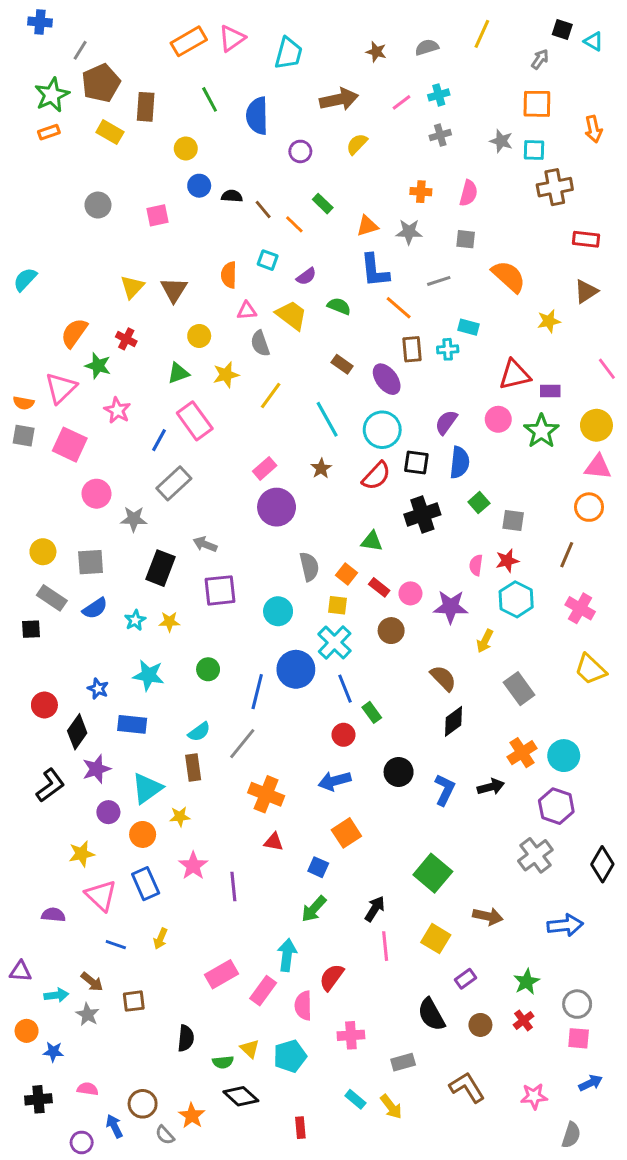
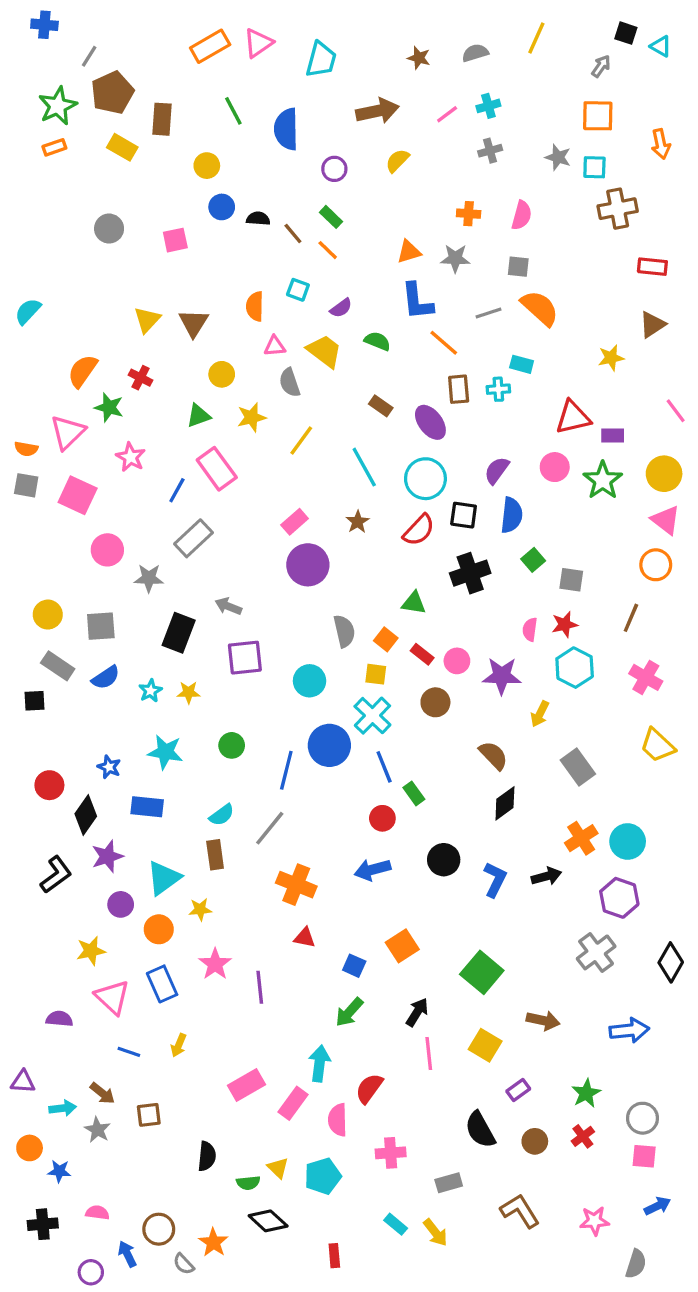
green rectangle: (323, 204) -> (331, 217), moved
orange semicircle: (509, 276) -> (540, 308), moved
pink triangle: (598, 467) -> (666, 520), turned 32
orange square: (346, 833) -> (402, 946), moved

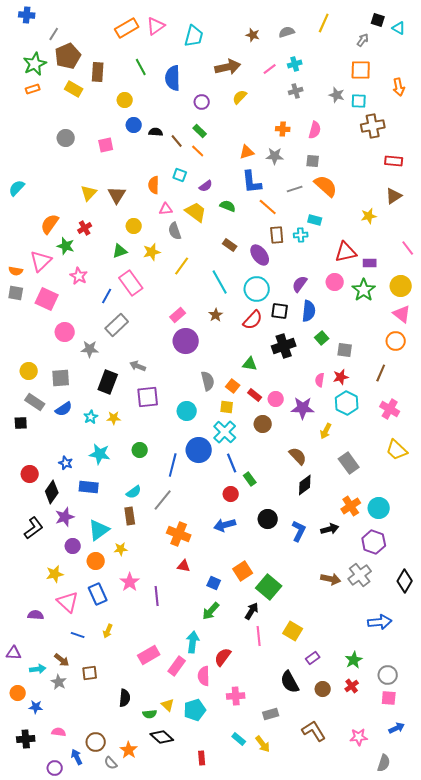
red cross: (141, 378) -> (85, 228), turned 32
green square: (482, 972) -> (269, 587), moved
brown arrow: (543, 1020) -> (331, 579), moved

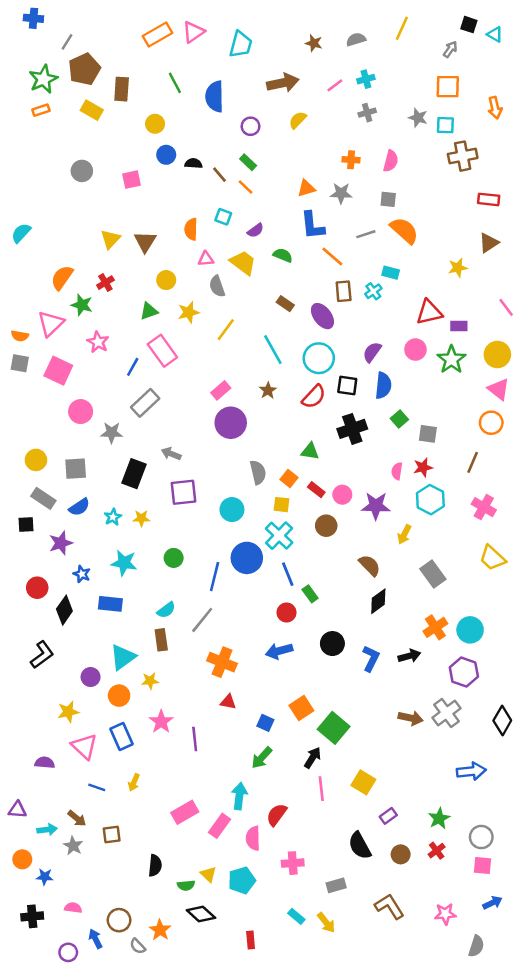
cyan cross: (301, 235) -> (373, 291), turned -32
purple star: (65, 517) -> (61, 543), moved

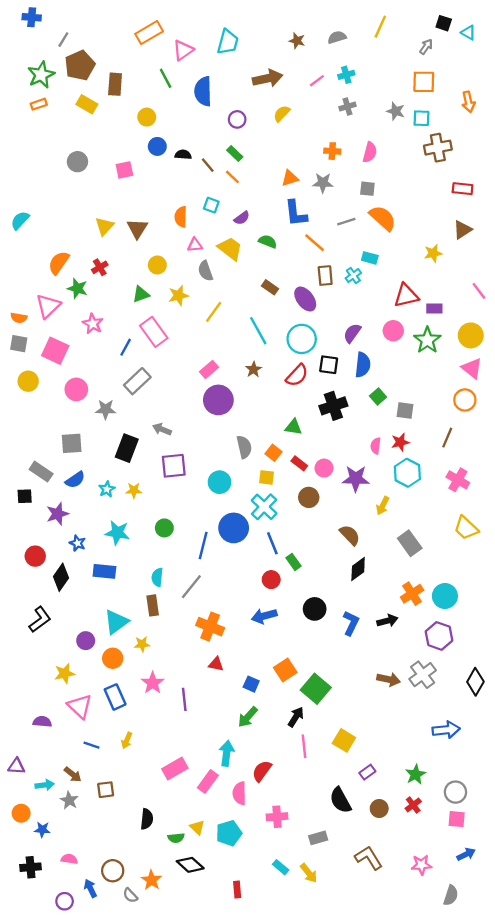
pink triangle: (193, 32) -> (183, 50), moved
yellow circle: (36, 460) -> (28, 381), moved
cyan semicircle: (166, 610) -> (157, 577), turned 132

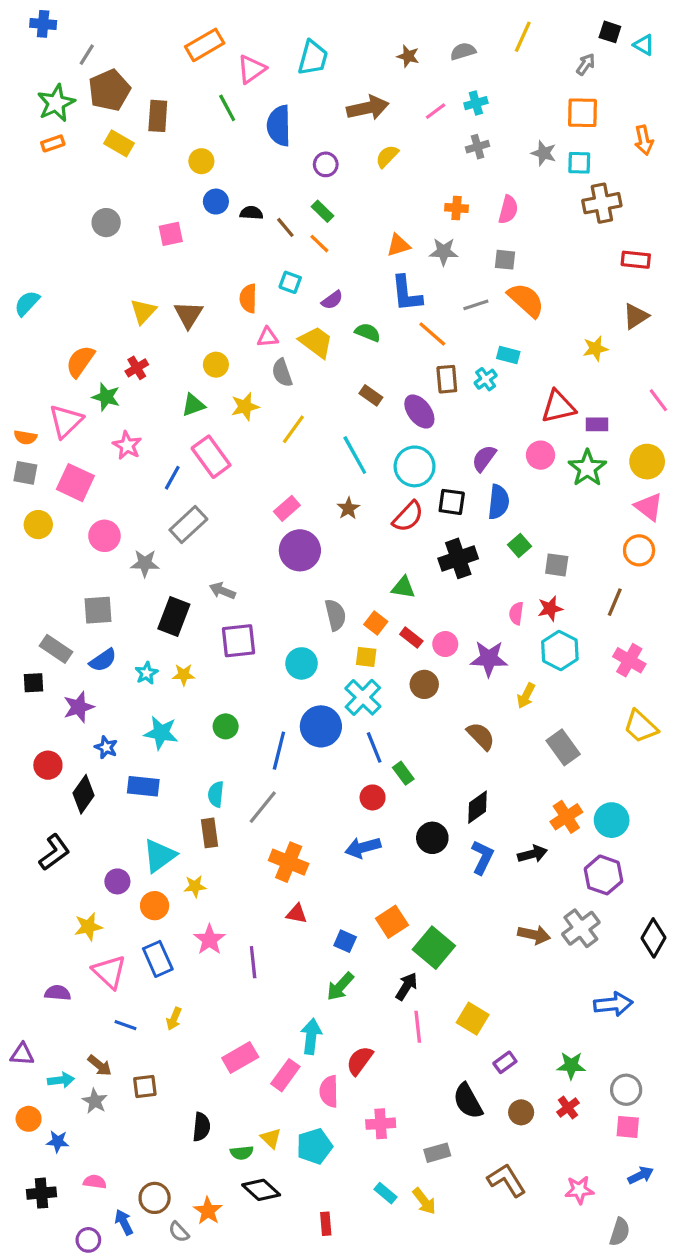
black diamond: (358, 569) -> (478, 807), moved
green star: (416, 774) -> (571, 1066), turned 30

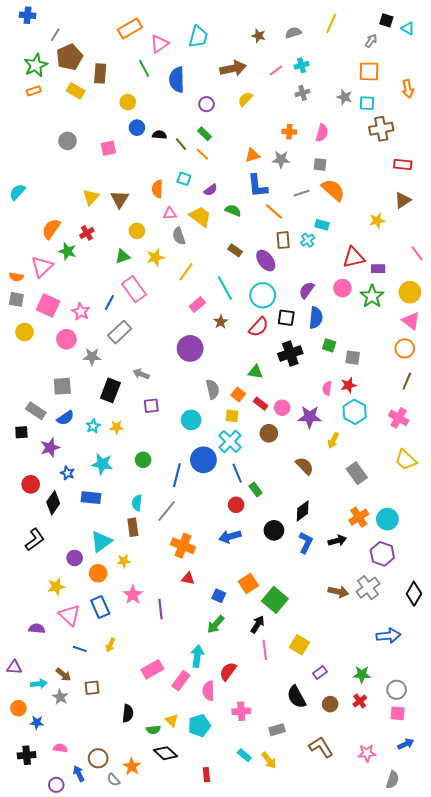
pink star: (127, 445) -> (81, 312), moved
pink rectangle: (287, 508) -> (197, 304), moved
green square: (520, 546) -> (329, 345), turned -32
brown line: (615, 602) -> (407, 381), moved
purple square: (239, 641) -> (151, 406), size x0.7

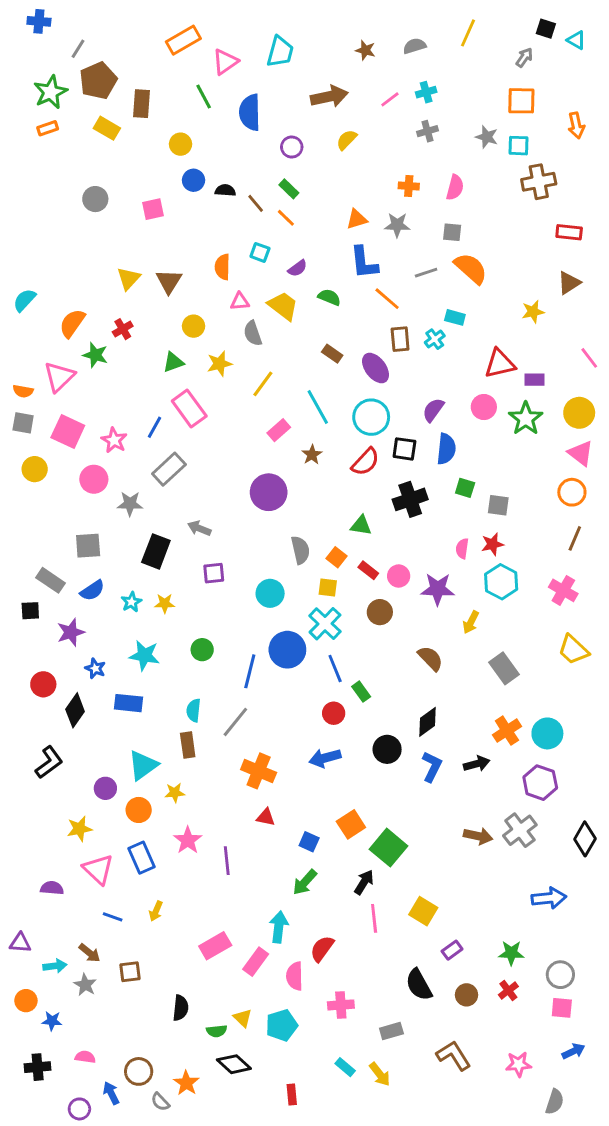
cyan semicircle: (17, 192) -> (25, 300), moved

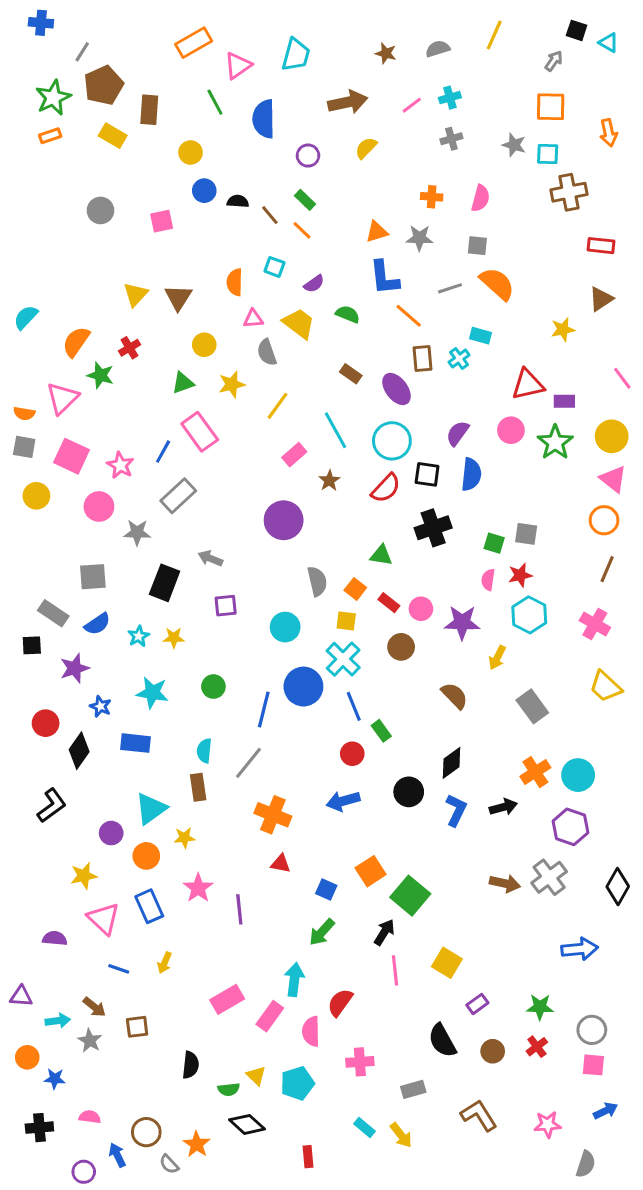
green square: (465, 488) -> (494, 543), moved

